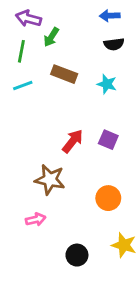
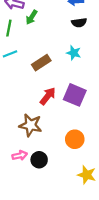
brown rectangle: (64, 74) -> (41, 63), moved, turned -54
purple square: (108, 140) -> (75, 95), size x1.5
black circle: (77, 255) -> (39, 160), moved

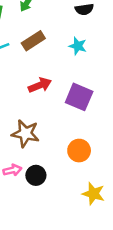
brown rectangle: (41, 63) -> (33, 41), moved
red arrow: (48, 96) -> (40, 85), moved, turned 30

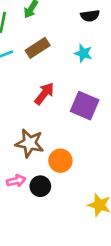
red arrow: (40, 85) -> (44, 94), turned -30
orange circle: (79, 151) -> (60, 161), moved

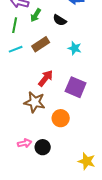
black semicircle: (90, 16) -> (60, 20), moved, turned 40
brown star: (30, 143) -> (35, 102), moved
orange circle: (60, 161) -> (61, 118), moved

